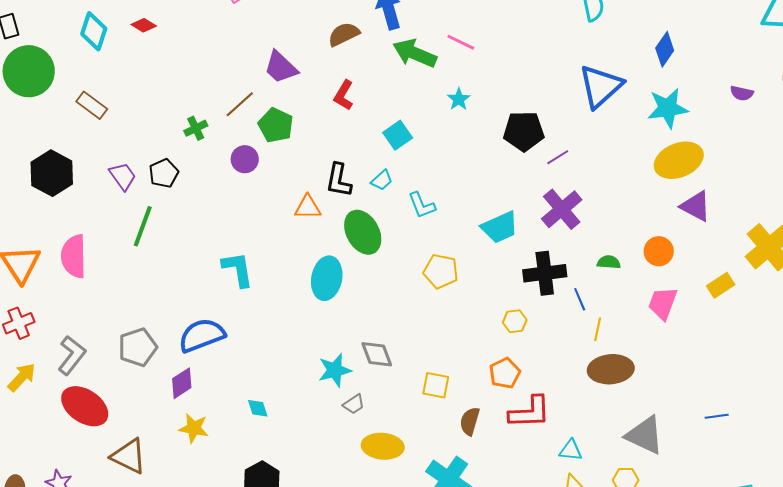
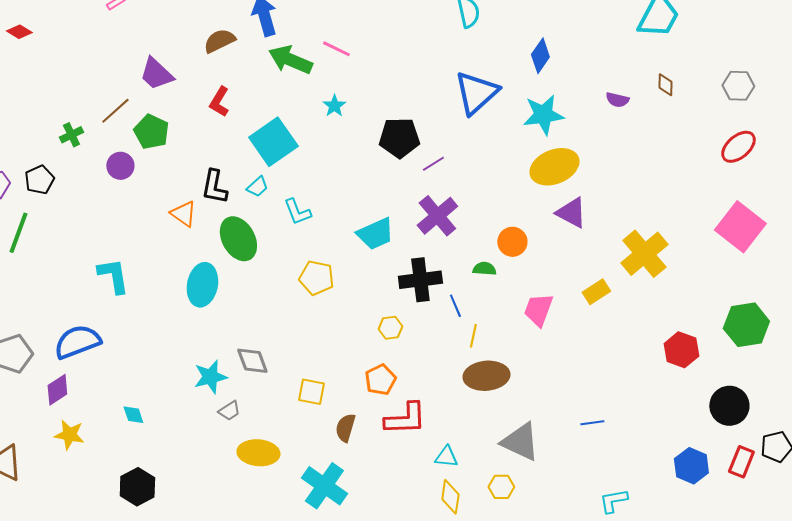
cyan square: (398, 135) -> (273, 142), size x1.6
orange triangle: (308, 207) -> (183, 214), turned 36
orange circle: (659, 251) -> (512, 242), moved

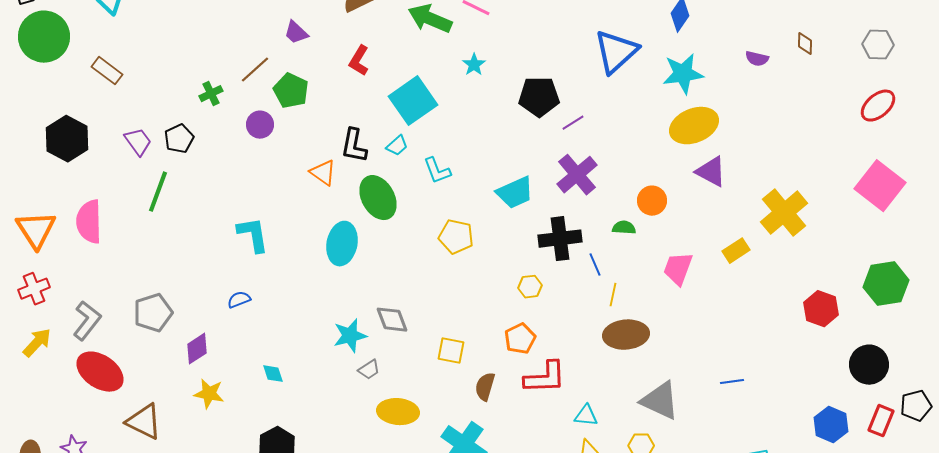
purple trapezoid: (156, 74) -> (296, 33), size x0.7
blue semicircle: (77, 342) -> (239, 300), moved, size x0.5

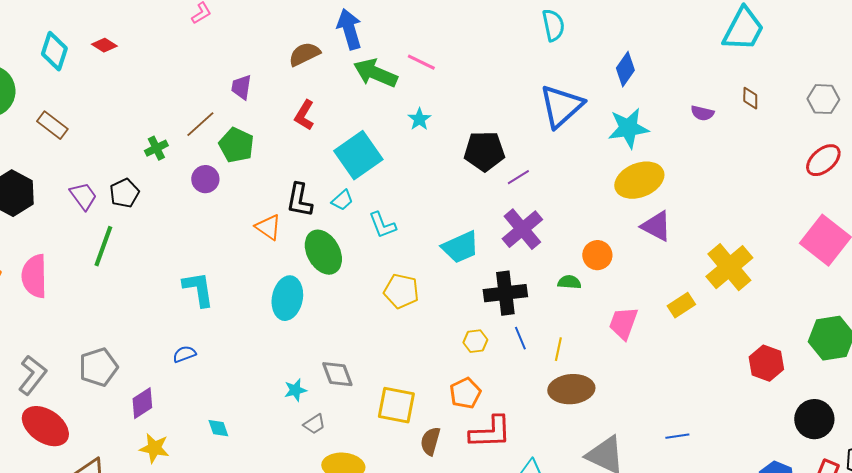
purple trapezoid: (296, 33) -> (241, 87), turned 56
blue line: (595, 265) -> (520, 338), moved
cyan star: (350, 336) -> (295, 390), size x0.7
yellow square: (451, 351) -> (396, 405), size x1.4

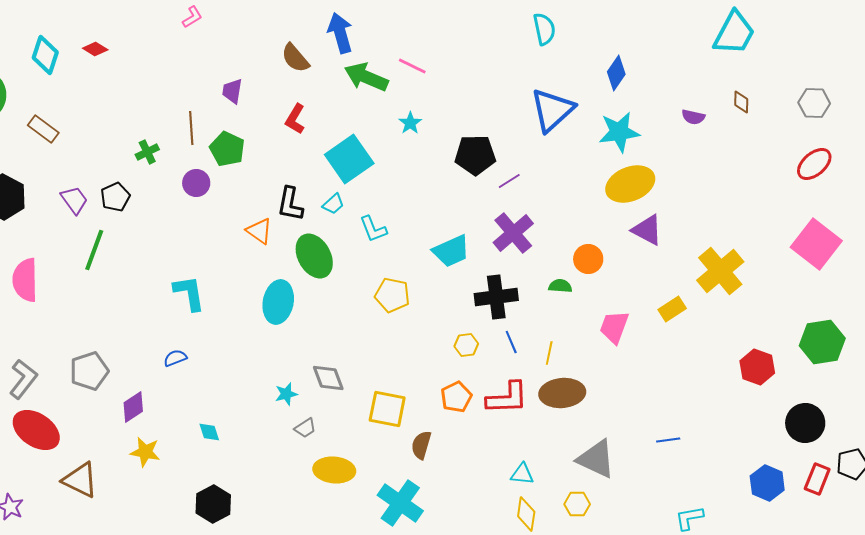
brown semicircle: (304, 54) -> (295, 58), turned -104
brown line: (200, 124) -> (191, 128), turned -52
red L-shape: (490, 432) -> (507, 398), moved

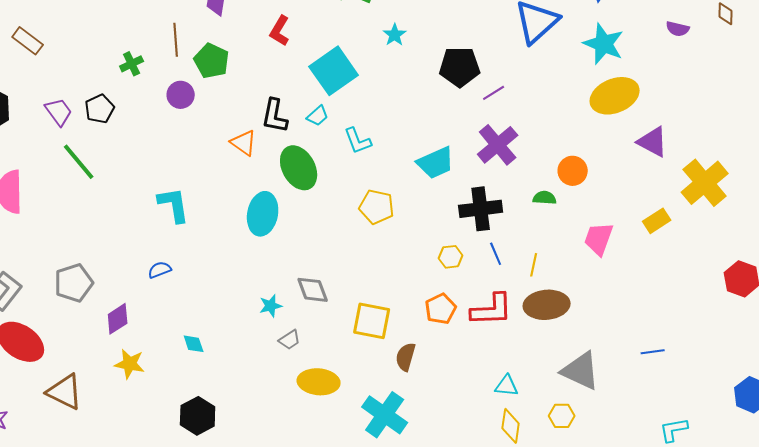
cyan star: (619, 132) -> (604, 44), turned 30
purple triangle: (647, 230) -> (653, 142), moved
green line: (94, 250) -> (79, 162), turned -60

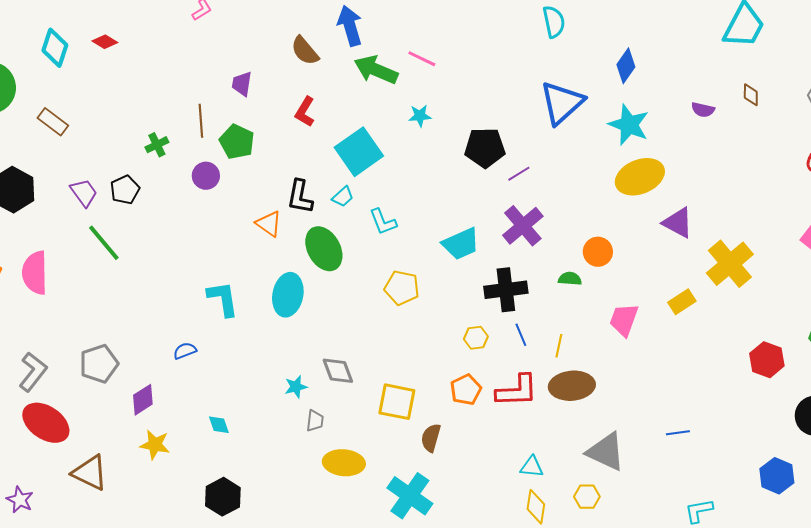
cyan star: (395, 35) -> (420, 116), turned 30
cyan L-shape: (174, 205) -> (223, 299), moved
gray trapezoid: (290, 340) -> (315, 421), turned -50

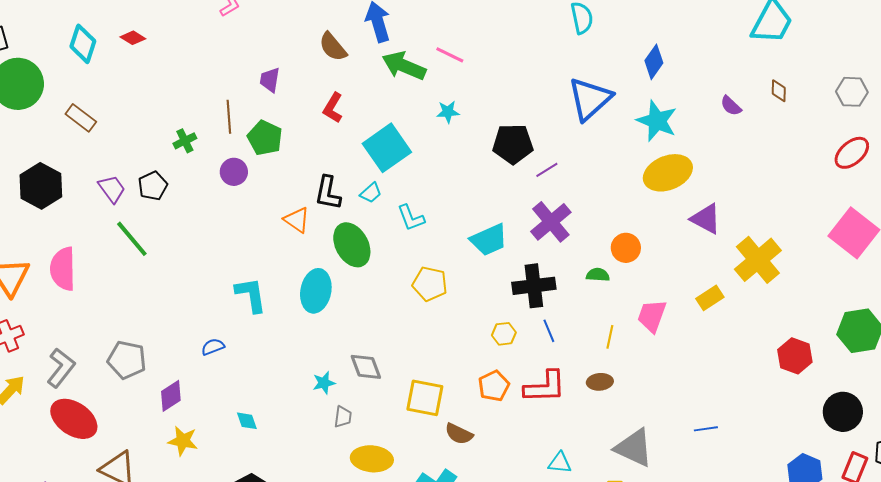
purple semicircle: (703, 110) -> (731, 106), turned 30
yellow line: (559, 346) -> (610, 337), moved
gray pentagon: (99, 364) -> (127, 360), turned 30
brown ellipse: (572, 386) -> (600, 382), size x0.6
brown semicircle: (431, 438) -> (459, 434), turned -80

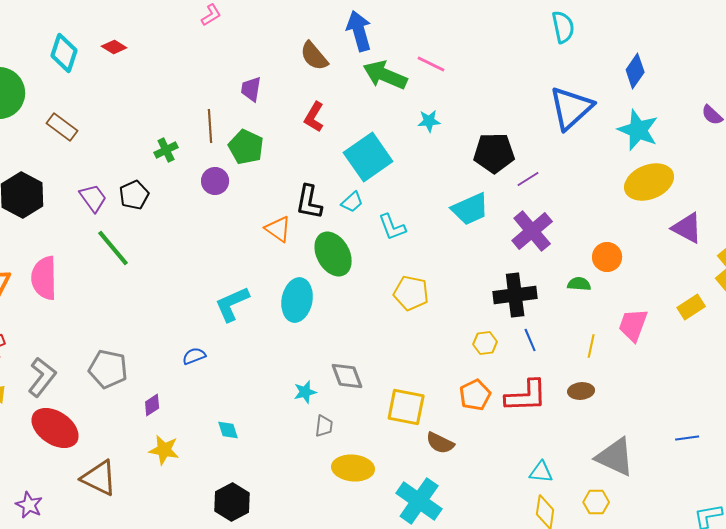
cyan trapezoid: (489, 240) -> (470, 209), moved
cyan L-shape: (251, 295) -> (232, 304), turned -105
purple diamond: (171, 396) -> (152, 405), size x0.7

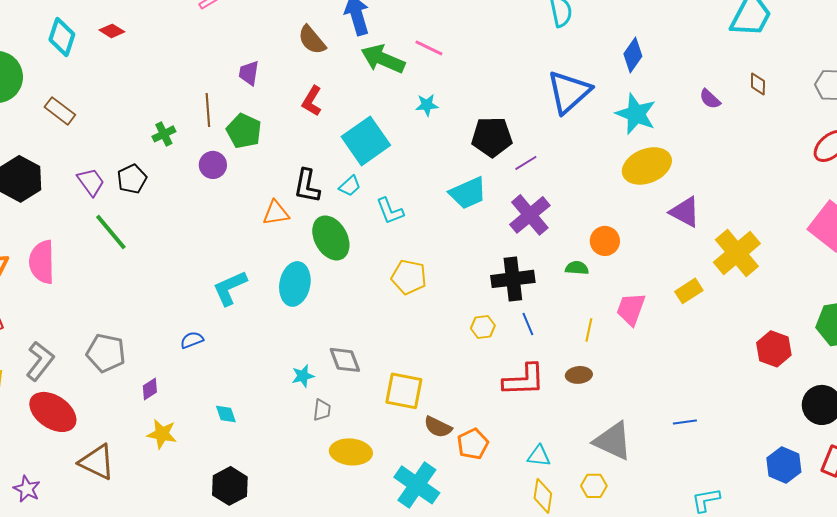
orange triangle: (278, 229) -> (276, 213), turned -44
orange pentagon: (475, 395) -> (473, 444), moved

